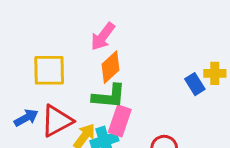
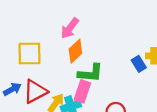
green L-shape: (109, 96) -> (90, 73), moved

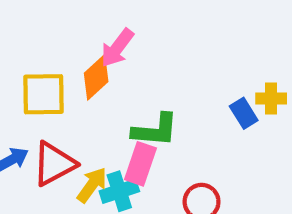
orange diamond: (75, 51) -> (96, 77), moved

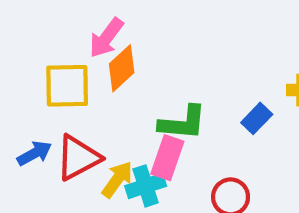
pink arrow: (117, 48) -> (106, 38), moved
blue rectangle: (244, 113) -> (257, 118), moved, turned 76

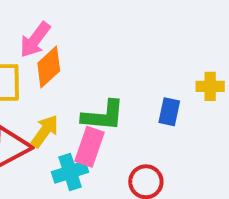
blue rectangle: (257, 118) -> (169, 112), turned -32
yellow arrow: (117, 179) -> (45, 131), moved

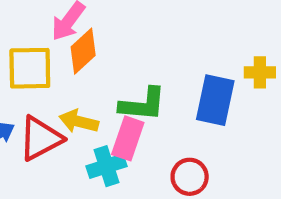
blue rectangle: (169, 112) -> (215, 100), size x1.6
yellow arrow: (45, 131) -> (79, 121), turned -112

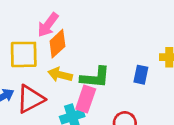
blue rectangle: (215, 100) -> (141, 75), size x0.6
yellow arrow: (79, 121) -> (60, 75), moved

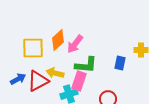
pink arrow: (48, 25) -> (75, 44), moved
yellow arrow: (60, 75) -> (55, 73), moved

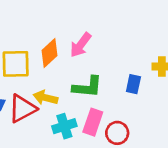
pink arrow: (75, 44) -> (81, 45), moved
pink rectangle: (79, 81) -> (93, 122), moved

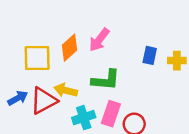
blue rectangle: (133, 84) -> (150, 55), moved

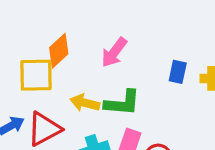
orange diamond: (70, 48) -> (59, 51), moved
yellow arrow: (66, 90) -> (85, 103), moved

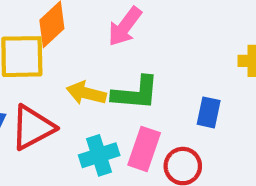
blue rectangle: (178, 72) -> (209, 112), moved

